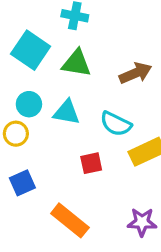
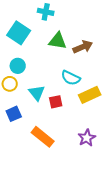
green triangle: (76, 63) -> (58, 41), moved
cyan triangle: (67, 112) -> (37, 93), moved, turned 42
purple star: (142, 222) -> (87, 138), turned -30

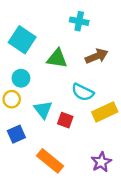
cyan cross: (46, 12) -> (79, 21), moved
green triangle: (58, 41) -> (57, 58), moved
red square: (56, 102) -> (65, 120), turned 32

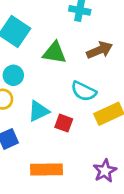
cyan triangle: (43, 110) -> (39, 111), turned 42
orange rectangle: (50, 161) -> (46, 169), turned -40

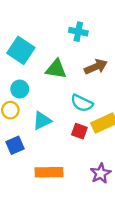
red square: (64, 123) -> (79, 131), moved

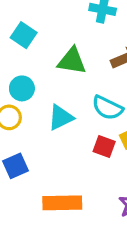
cyan square: (21, 50) -> (24, 35), size x0.7
cyan triangle: (42, 121) -> (61, 117), moved

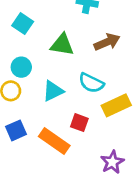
red square: (104, 146) -> (79, 123), moved
orange rectangle: (62, 203) -> (54, 141), moved, turned 36

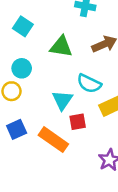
cyan triangle: (53, 91) -> (62, 100), moved, turned -30
red square: (79, 123) -> (78, 122), turned -30

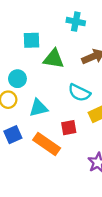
cyan square: (23, 26) -> (31, 40), moved, turned -36
cyan triangle: (62, 100) -> (38, 108), moved, turned 42

